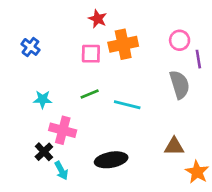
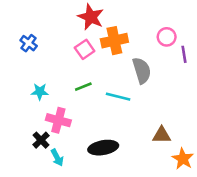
red star: (98, 19) -> (91, 17), size x1.5
pink square: (91, 54) -> (85, 49), turned -36
gray semicircle: (180, 85) -> (142, 70), moved

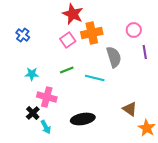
purple line: (184, 54) -> (145, 52), moved
brown triangle: (162, 135) -> (130, 109), turned 35

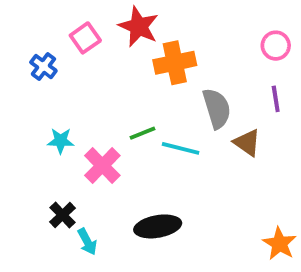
pink circle: (134, 30) -> (276, 46), moved
pink square: (68, 40) -> (85, 38), moved
green line: (67, 70) -> (142, 133), moved
pink cross: (47, 97) -> (102, 166), moved, turned 30
brown triangle: (130, 109) -> (247, 143), moved

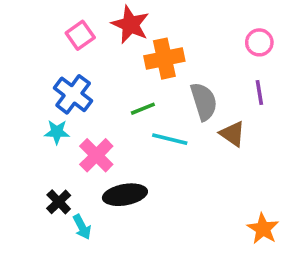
blue cross: (43, 67) -> (73, 94), moved, size x1.5
green line: (142, 133) -> (143, 109), moved
black ellipse: (158, 226) -> (125, 195), moved

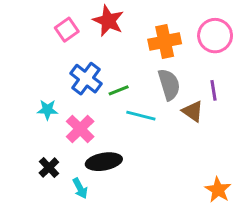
pink circle: (259, 42) -> (215, 36), size x1.5
orange cross: (164, 59) -> (165, 41), moved
purple line: (259, 93) -> (214, 90), moved
blue cross: (73, 94) -> (86, 79), moved
cyan arrow: (82, 227) -> (80, 188), moved

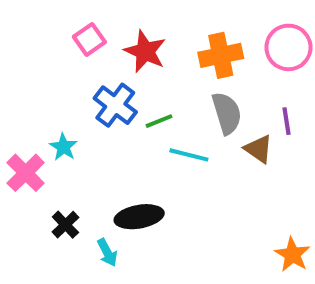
red star: (108, 21) -> (145, 51), moved
cyan star: (47, 110) -> (63, 147), turned 30
pink cross: (80, 129) -> (26, 173), moved

